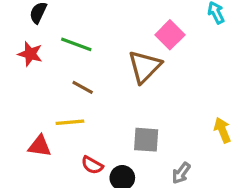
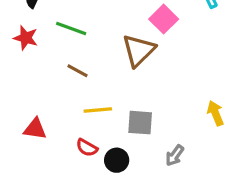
yellow line: (70, 122) -> (98, 110), moved

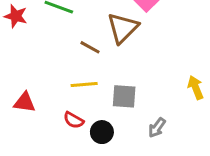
brown line: (77, 71) -> (90, 47), moved

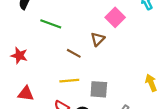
red star: (16, 16) -> (19, 56), moved
brown triangle: (123, 28) -> (98, 39), size x0.6

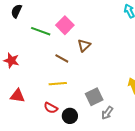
pink square: (115, 17) -> (65, 25), moved
gray square: (99, 89) -> (94, 97), moved, turned -30

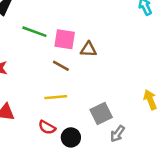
pink square: (65, 25) -> (65, 39), moved, turned -36
brown triangle: (84, 45) -> (89, 49), turned 48

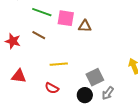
brown line: (61, 66) -> (39, 35), moved
black circle: (71, 137) -> (85, 95), moved

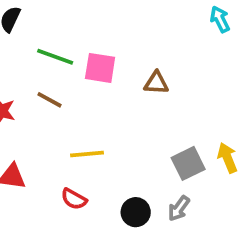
brown triangle: (85, 26) -> (156, 83), moved
gray square: (95, 77) -> (188, 163), moved

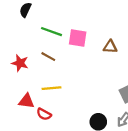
yellow line: (87, 154) -> (52, 88), moved
red semicircle: (74, 199) -> (44, 114), moved

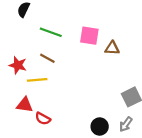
pink square: (78, 38) -> (89, 36), moved
yellow line: (52, 88) -> (37, 80), moved

